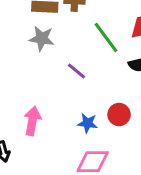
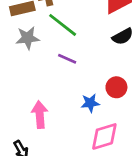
green line: (106, 37) -> (63, 25), moved

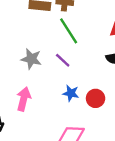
gray star: (28, 38) -> (31, 59), moved
blue star: (90, 103) -> (71, 93), moved

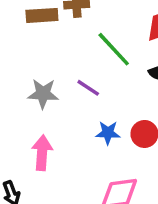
green line: (69, 31) -> (114, 49), moved

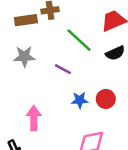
gray star: (43, 94) -> (24, 56), moved

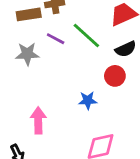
purple line: (63, 69) -> (56, 39), moved
red circle: (106, 99) -> (115, 76), moved

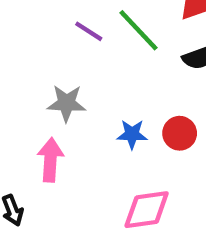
gray star: (27, 54) -> (66, 103), moved
red circle: (115, 76) -> (180, 133), moved

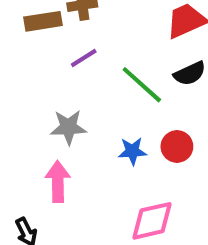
green line: (139, 30) -> (142, 85), moved
purple line: (89, 31) -> (84, 58), turned -60

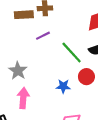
gray star: (68, 127) -> (18, 71), moved, turned 30
red circle: (177, 146) -> (86, 77), moved

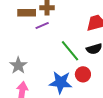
purple line: (43, 36) -> (42, 25), moved
blue star: (63, 86) -> (61, 82), size x1.6

